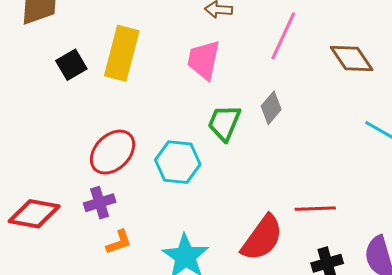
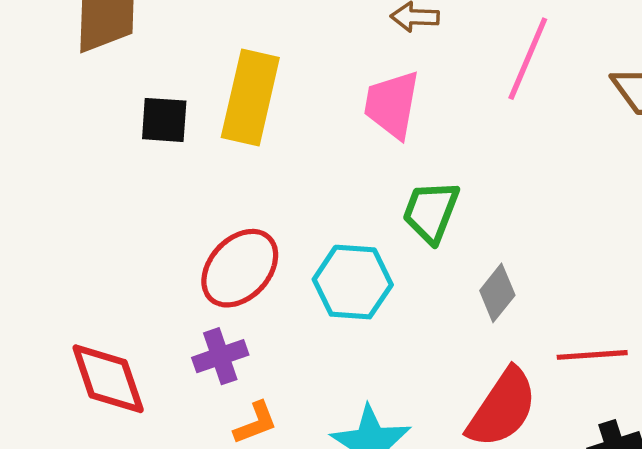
black square: (71, 65) -> (164, 120), turned 36
gray diamond: (271, 108) -> (497, 293), moved
red diamond: (34, 214) -> (108, 379), turned 63

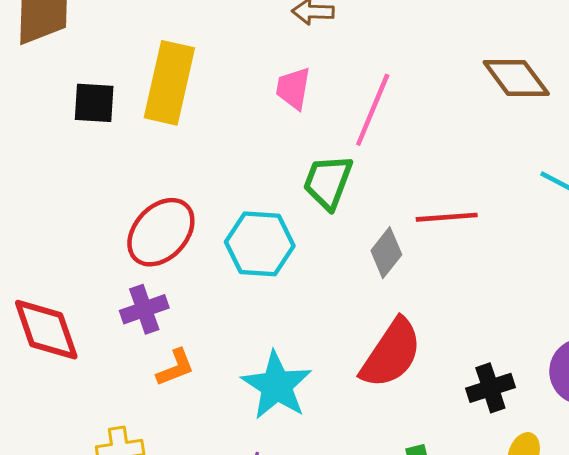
pink line: (528, 59) -> (373, 110), moved
pink trapezoid: (392, 104) -> (293, 88), size x0.7
red line: (592, 355) -> (447, 217), moved

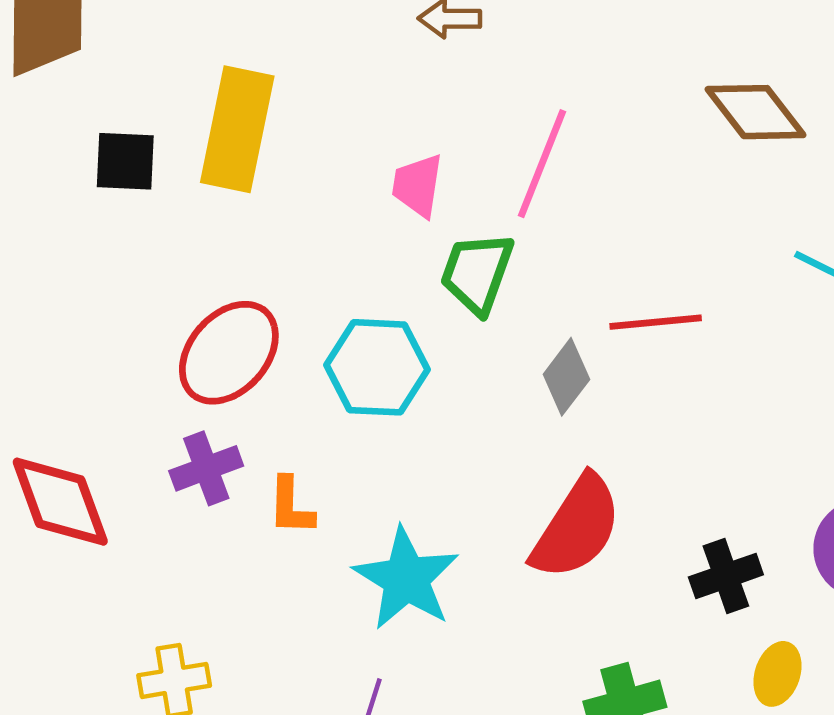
pink trapezoid: (293, 88) -> (417, 185), moved
orange L-shape: (175, 368) -> (291, 506), moved, turned 114

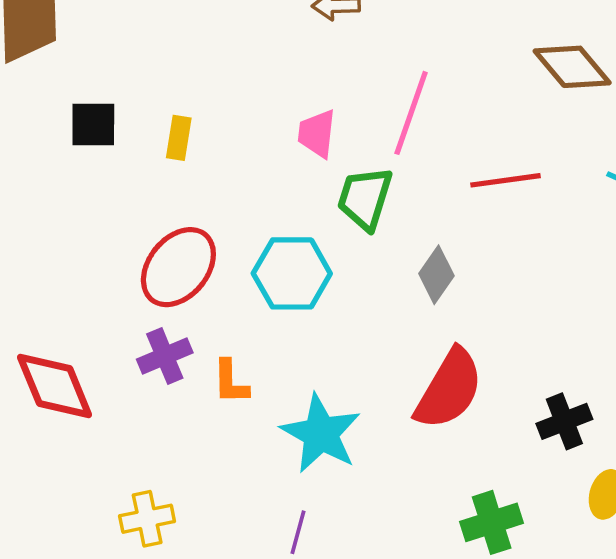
yellow rectangle: (237, 129) -> (179, 138), moved, size x0.5
red line: (656, 322) -> (505, 180), moved

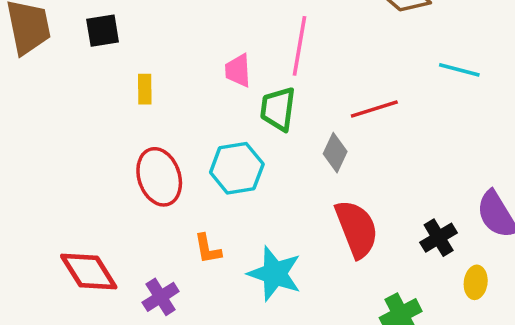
black square: (93, 124) -> (103, 31), moved
red line: (505, 180) -> (374, 109), moved
red ellipse: (178, 267) -> (159, 177), turned -48
purple cross: (165, 356) -> (161, 297), moved
red semicircle: (449, 389) -> (357, 229), turned -42

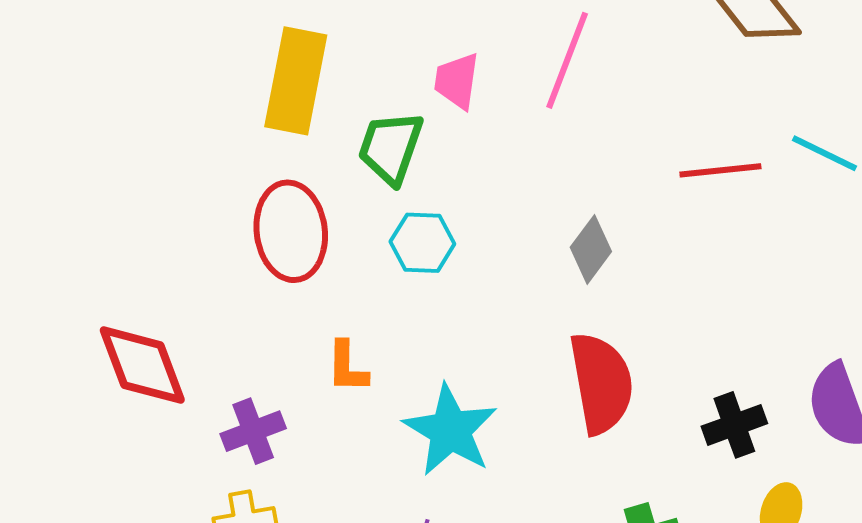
yellow rectangle: (145, 89) -> (296, 81), size x2.0
green trapezoid: (278, 109) -> (391, 147), moved
red line: (374, 109) -> (720, 170), moved
cyan hexagon: (237, 168) -> (422, 243), size x0.7

